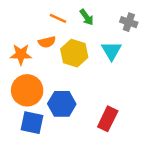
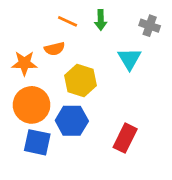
green arrow: (87, 17) -> (101, 20), turned 35
yellow hexagon: (74, 53) -> (80, 80), moved

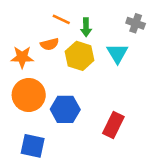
green arrow: (101, 20) -> (86, 27), moved
yellow hexagon: (80, 80) -> (80, 56), moved
blue square: (37, 142) -> (33, 146), moved

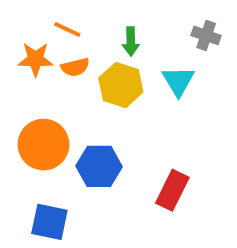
orange line: (61, 19) -> (67, 30), moved
orange star: (22, 57) -> (36, 59), moved

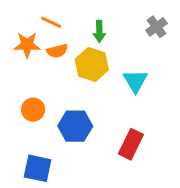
gray cross: (206, 35) -> (156, 27), turned 35
cyan triangle: (178, 81) -> (135, 81), moved
orange circle: (43, 145) -> (33, 110), size x0.6

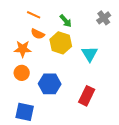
green arrow: (99, 31) -> (66, 21), turned -40
orange star: (27, 45) -> (23, 49), moved
orange semicircle: (57, 51) -> (38, 34), turned 40

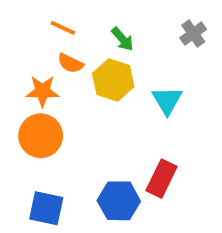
orange circle: (22, 73) -> (41, 136), size x1.5
blue hexagon: (50, 84) -> (119, 201), moved

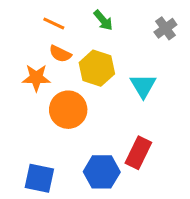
green arrow: (122, 39) -> (103, 20), moved
orange circle: (41, 136) -> (68, 110), moved

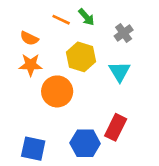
orange line: (54, 24) -> (61, 20), moved
gray cross: (165, 28) -> (124, 33), moved
orange semicircle: (60, 54) -> (29, 38), moved

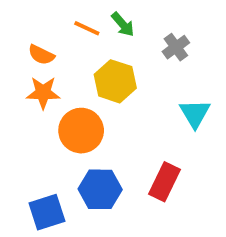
cyan triangle: (120, 72) -> (195, 113), moved
blue hexagon: (85, 143) -> (100, 189), moved
blue square: (33, 149) -> (47, 212), turned -30

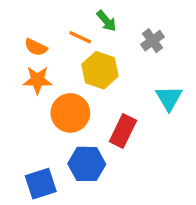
orange line: (87, 28) -> (80, 37), moved
red rectangle: (165, 182) -> (123, 131), moved

